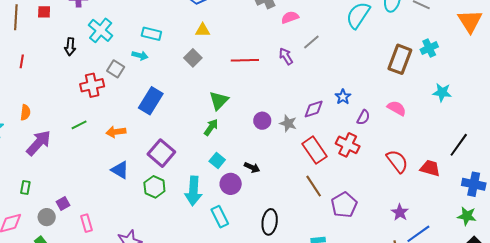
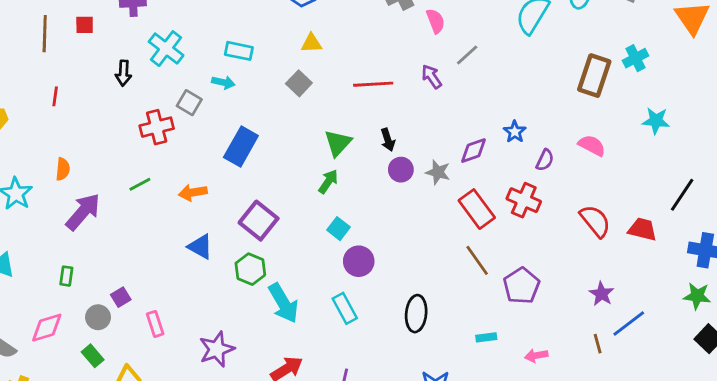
pink semicircle: (290, 17) -> (435, 21), turned 90
black arrow: (252, 167) -> (388, 140), moved, turned 49
cyan arrow: (193, 191) -> (283, 303), moved, turned -32

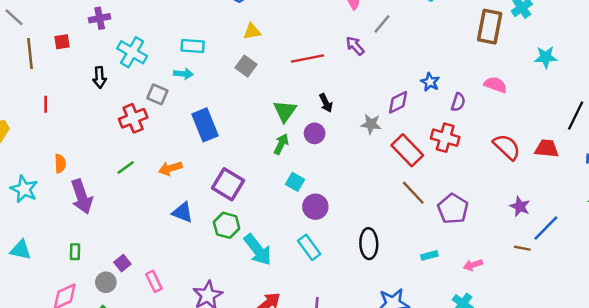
blue rectangle: (241, 146) -> (205, 125), turned -44
purple circle: (401, 170) -> (315, 133), moved
purple arrow: (83, 212) -> (82, 197), turned 128
brown line: (598, 344) -> (522, 248), turned -56

